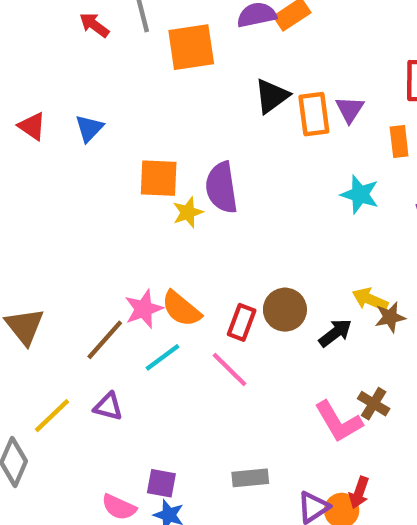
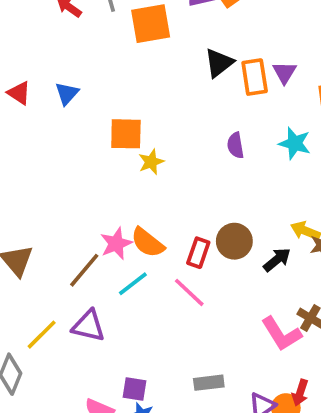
purple semicircle: (222, 188) -> (236, 145), moved, size x0.6
purple triangle: (108, 407) -> (89, 326), size x1.4

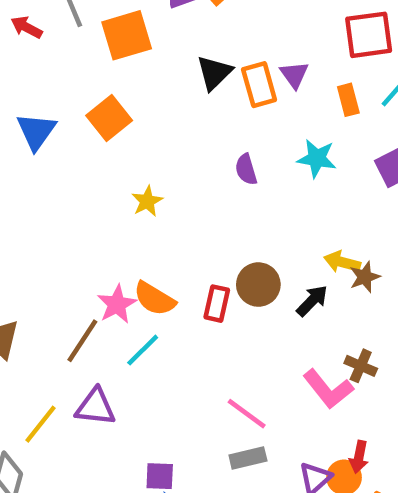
blue triangle: (67, 93) -> (36, 131), size x1.4
orange square: (126, 134) -> (109, 118), moved, turned -33
pink line: (189, 292) -> (247, 414), moved

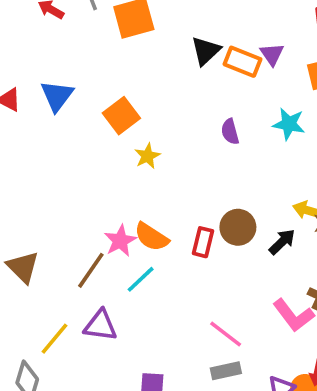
orange rectangle: (259, 85) -> (243, 62), turned -54
orange square: (109, 118) -> (121, 116), moved

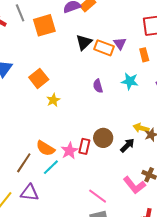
orange semicircle: (151, 237) -> (45, 148), moved
pink star: (120, 241) -> (69, 151), moved

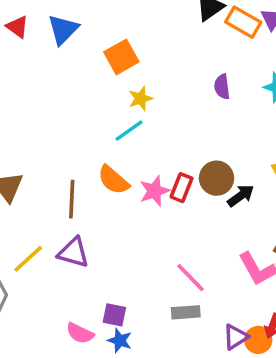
black arrow: (127, 145) -> (241, 196), moved
brown line: (24, 163) -> (72, 199), turned -40
cyan line: (51, 167) -> (129, 131), moved

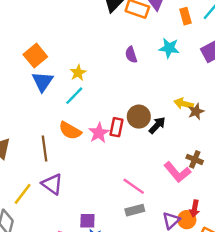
blue triangle: (63, 29) -> (43, 82), moved
orange square: (121, 57) -> (35, 56), moved
purple triangle: (73, 253) -> (52, 184), turned 30

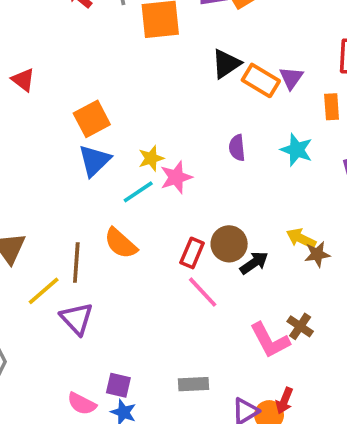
pink star: (99, 133) -> (176, 177), moved
pink line: (134, 186) -> (203, 292), moved
yellow line: (23, 194) -> (44, 291), moved

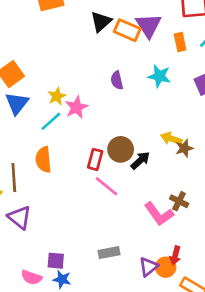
purple triangle: (291, 78) -> (149, 25), size x1.5
orange semicircle: (121, 243) -> (43, 160), turned 50

